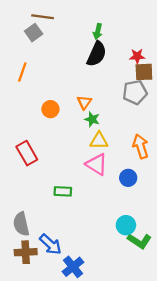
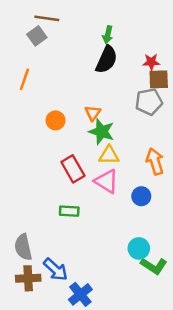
green star: (92, 119) -> (102, 132), size x1.5
red rectangle: (27, 153) -> (73, 169), moved

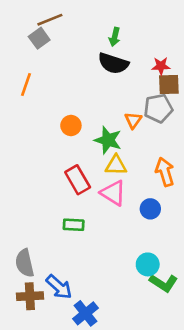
brown line: (47, 18) -> (50, 20), turned -30
black semicircle: (107, 59) -> (113, 63), turned 84
orange triangle: (93, 113) -> (133, 120), moved
orange circle: (56, 120) -> (71, 126), moved

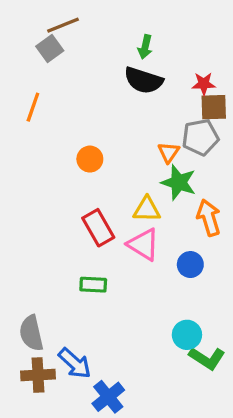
green star: (108, 140) -> (179, 182), moved

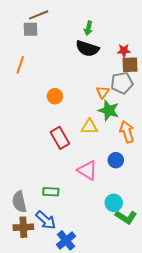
gray square: (50, 49) -> (30, 29), turned 35
pink triangle: (143, 244) -> (87, 170), moved
green rectangle: (93, 285) -> (51, 192), moved

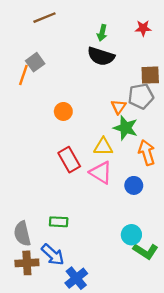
gray square: (30, 29) -> (35, 62), moved, turned -35
red star: (124, 50) -> (143, 28), moved
pink triangle: (87, 170) -> (101, 173), moved

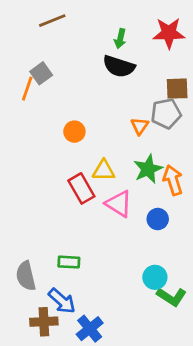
red star: (143, 28) -> (169, 33), size x1.6
green star: (126, 128) -> (148, 169), moved, turned 30
yellow triangle: (103, 147) -> (104, 170), moved
brown cross: (27, 263) -> (44, 322), moved

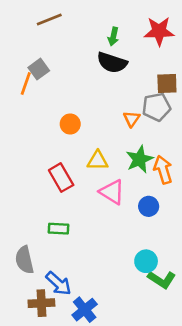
red rectangle: (81, 188) -> (61, 178), moved
green rectangle: (69, 262) -> (58, 229), moved

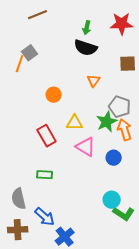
gray pentagon: (156, 107) -> (120, 107), moved, turned 30
orange triangle: (132, 119) -> (94, 81), moved
brown cross: (41, 303) -> (18, 230), moved

